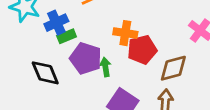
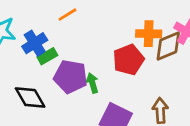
orange cross: (125, 33) -> (149, 34), moved
brown diamond: (173, 68) -> (168, 46), moved

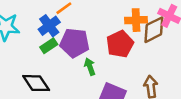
blue cross: (35, 43) -> (49, 26), moved
purple pentagon: (71, 77) -> (75, 43), moved

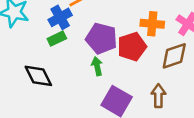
brown diamond: (154, 30) -> (174, 56), moved
purple pentagon: (75, 43) -> (101, 38), moved

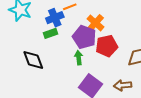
orange cross: (152, 24) -> (95, 23), moved, turned 30
brown arrow: (158, 96) -> (123, 85), turned -102

